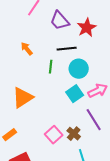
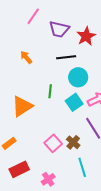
purple trapezoid: (60, 21) -> (59, 29), turned -35
green line: (51, 67) -> (50, 91), moved

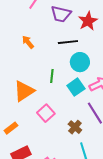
pink square: (53, 143) -> (46, 113), moved

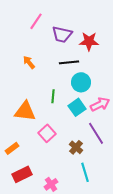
red star: (88, 21) -> (89, 41), turned 30
orange triangle: (24, 91) -> (25, 111), turned 40

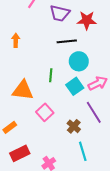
orange arrow: (29, 62) -> (16, 40), moved, turned 40

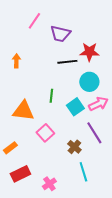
red star: (87, 20) -> (89, 52), moved
cyan circle: (79, 61) -> (89, 82), moved

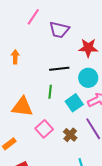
black line: (67, 62) -> (59, 69), moved
brown cross: (74, 147) -> (70, 135), moved

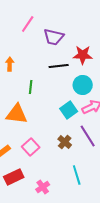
black line: (59, 69) -> (59, 66), moved
green line: (50, 92) -> (31, 87), moved
pink square: (44, 129) -> (31, 147), moved

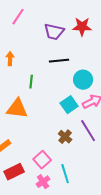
pink line: (28, 24) -> (18, 17), moved
red star: (83, 55) -> (82, 27), moved
pink square: (31, 147) -> (42, 160), moved
cyan line: (77, 175) -> (65, 174), moved

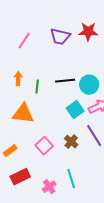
pink line: (18, 17) -> (24, 41), moved
orange arrow: (10, 59) -> (18, 79), moved
black line: (59, 61) -> (65, 81), moved
pink square: (42, 160) -> (44, 146), moved

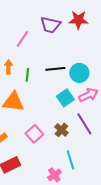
pink line: (24, 41) -> (22, 39), moved
cyan line: (71, 179) -> (70, 160), moved
pink cross: (49, 187) -> (54, 175), moved

